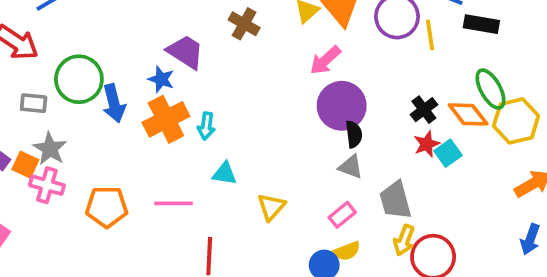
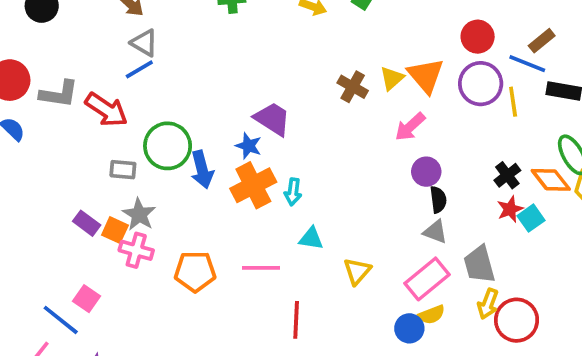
brown cross: (244, 24) -> (353, 87), moved
purple circle: (342, 106) -> (426, 172), size x0.6
pink rectangle: (342, 215) -> (427, 279), size x1.6

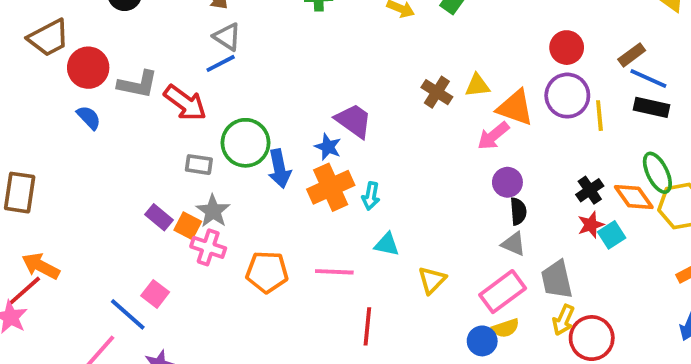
blue line: (527, 64) -> (648, 78), moved
orange triangle: (426, 76) -> (515, 108), moved, turned -33
yellow triangle: (392, 78) -> (477, 86), turned 32

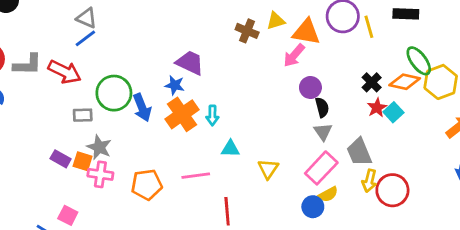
orange diamond: (634, 197) -> (405, 82), turned -32
gray triangle: (514, 244) -> (323, 132), turned 42

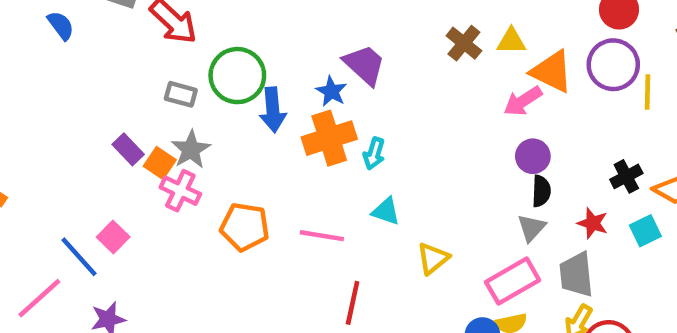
red star: (377, 108) -> (593, 223), moved, turned 30

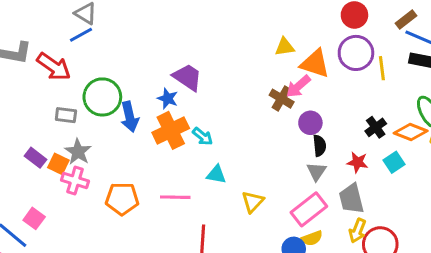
brown cross: (464, 43) -> (282, 99), moved
cyan arrow: (374, 154) -> (203, 136), turned -60

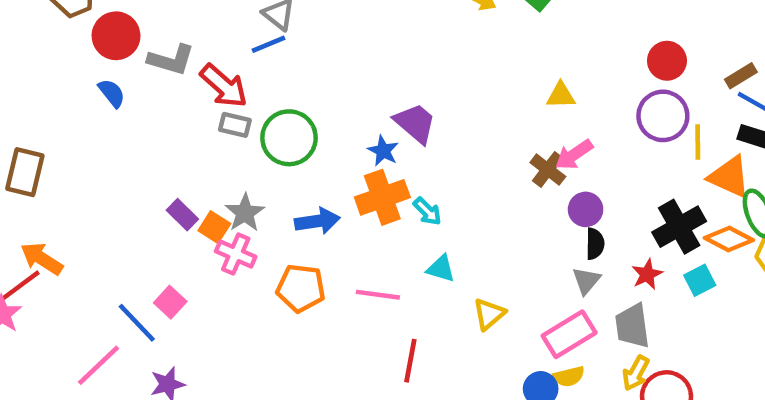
orange triangle: (315, 64) -> (729, 177), moved
gray rectangle: (66, 115) -> (235, 125), moved
blue arrow: (130, 117) -> (317, 221), moved, turned -92
black cross: (376, 127) -> (679, 227), size x1.6
red star: (357, 162) -> (647, 274), turned 30

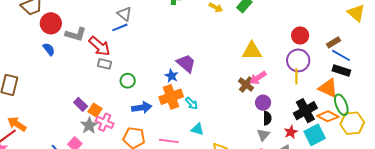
yellow triangle: (561, 95) -> (252, 51), size x1.5
green circle: (289, 138) -> (128, 81), moved, size x0.6
yellow line: (698, 142) -> (296, 76), moved
gray star: (245, 213) -> (89, 126), moved
cyan square: (700, 280) -> (315, 135), size x1.5

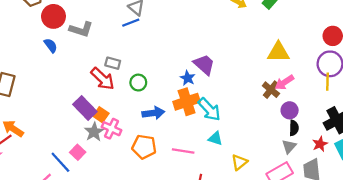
red arrow: (99, 46) -> (103, 79), moved
cyan arrow: (191, 103) -> (209, 109), size x1.6
purple rectangle: (81, 104) -> (85, 108), size x1.5

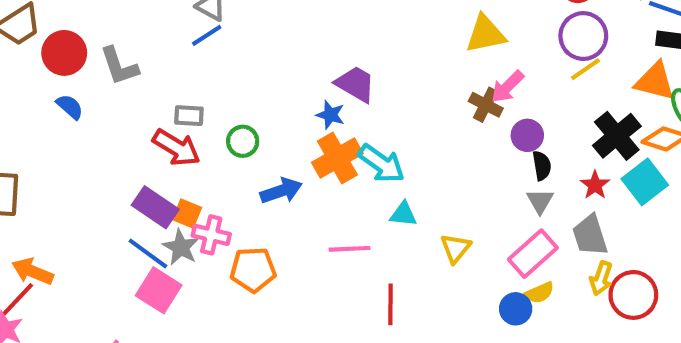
gray L-shape: (81, 29) -> (119, 66), turned 65
yellow line: (328, 82) -> (585, 69), turned 66
orange pentagon: (144, 147) -> (253, 270), moved
pink square: (78, 152) -> (159, 290), size x1.5
blue line: (60, 162) -> (148, 254), moved

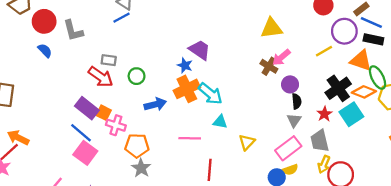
purple circle: (583, 36) -> (344, 31), moved
gray star: (181, 247) -> (141, 168), moved

